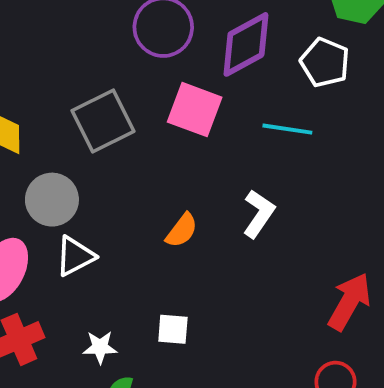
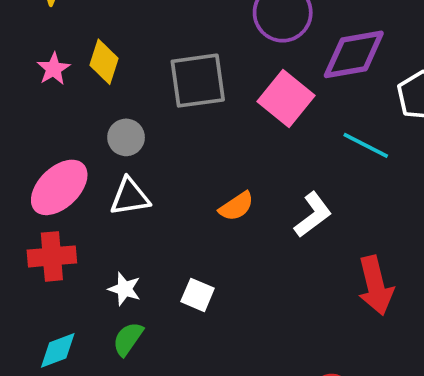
gray circle: (52, 200) -> (126, 137), size x0.7
red arrow: (349, 302) -> (376, 286), moved, turned 118

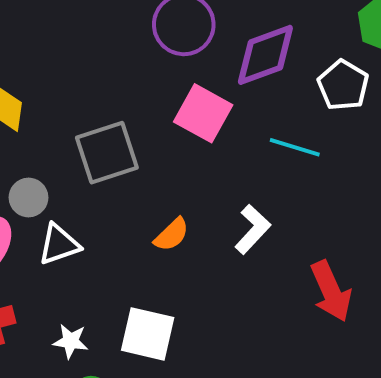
gray square: (198, 81) -> (107, 153), moved
gray circle: (126, 137) -> (28, 197), moved
white square: (198, 295) -> (148, 334), size x1.6

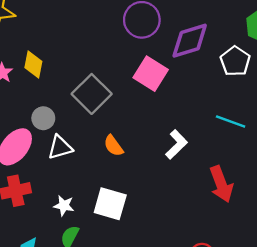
cyan line: (295, 147) -> (231, 122), moved
gray square: (107, 153) -> (92, 94), turned -30
orange semicircle: (172, 235) -> (113, 146), moved, turned 95

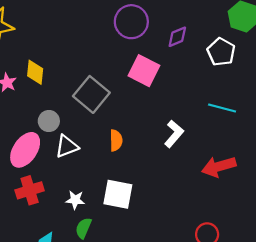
purple diamond: (190, 41) -> (177, 37), size x0.6
orange semicircle: (113, 146) -> (116, 140), turned -140
red arrow: (221, 184) -> (219, 167), turned 100

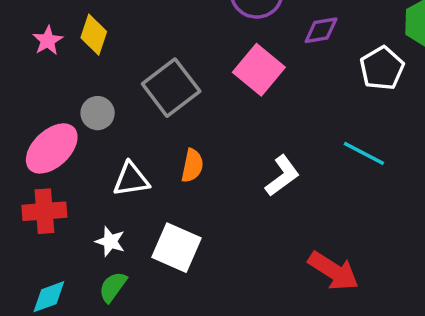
white triangle: (67, 146) -> (131, 179), moved
red arrow: (219, 167) -> (333, 271), moved, turned -144

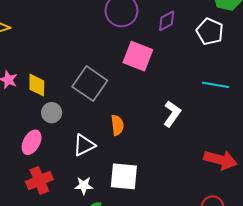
yellow diamond: (94, 35) -> (37, 85), moved
pink ellipse: (52, 148) -> (32, 142), size x0.7

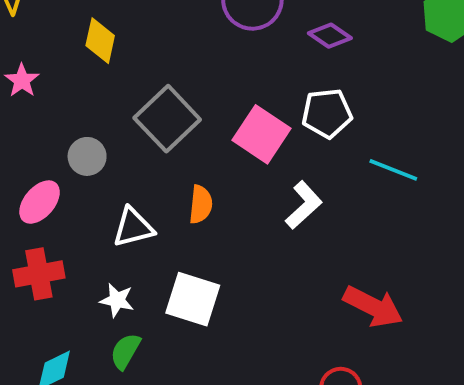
purple diamond: (167, 21) -> (330, 36), turned 50
white pentagon: (210, 32) -> (327, 113), moved, turned 30
pink square: (138, 56) -> (261, 134), moved
yellow diamond: (37, 85) -> (100, 41), moved

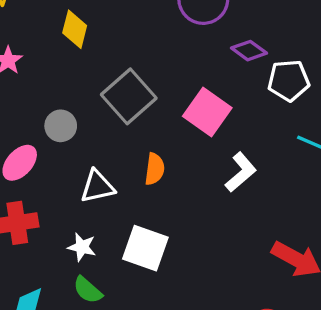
purple diamond: (330, 36) -> (249, 51), moved
white pentagon: (327, 113) -> (289, 80), moved
green semicircle: (125, 351) -> (88, 290), turned -80

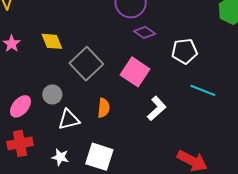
yellow diamond: (75, 29) -> (52, 41), moved, turned -35
purple diamond: (249, 51) -> (145, 32), moved
gray circle: (61, 126) -> (52, 94), moved

